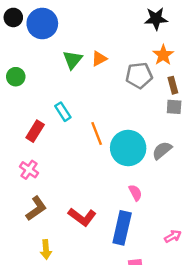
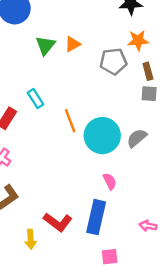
orange star: (163, 55) -> (138, 40), turned 30
red L-shape: (82, 217) -> (58, 222), moved
pink arrow: (173, 236) -> (148, 226), turned -140
yellow arrow: (46, 250) -> (31, 239), moved

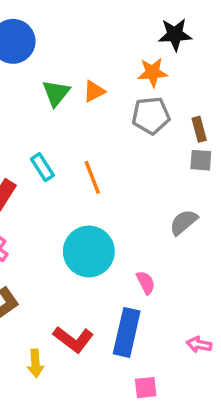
orange star: (138, 40) -> (153, 72), moved
orange line: (70, 121) -> (92, 177), moved
cyan circle: (102, 136) -> (89, 251), moved

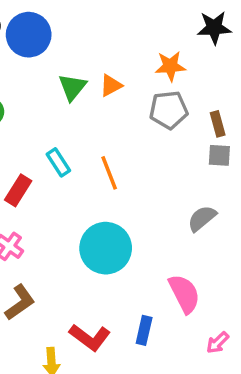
black star: (175, 34) -> (214, 28), moved
pink semicircle: (146, 282) -> (184, 294), moved, size x1.6
blue rectangle: (127, 332) -> (144, 330), size x0.6
pink arrow: (199, 345) -> (218, 343), turned -55

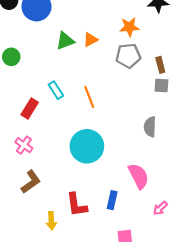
green triangle: (72, 87) -> (65, 41), turned 30
gray semicircle: (202, 218) -> (150, 127), turned -48
red L-shape: (90, 337) -> (77, 205), turned 45

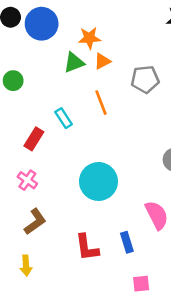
orange star: (129, 27) -> (89, 38), moved
orange line: (89, 97) -> (101, 103), moved
blue rectangle: (112, 200) -> (127, 242), turned -30
yellow arrow: (51, 221) -> (26, 266), moved

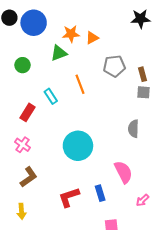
orange triangle: (102, 61) -> (92, 38), moved
green circle: (13, 81) -> (23, 65), moved
red L-shape: (87, 247) -> (69, 197), turned 80

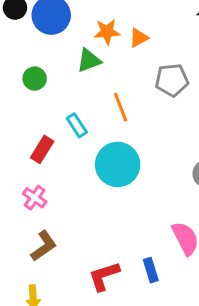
cyan circle: (78, 146) -> (118, 164), moved

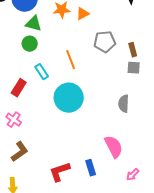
green triangle: (89, 60) -> (34, 24), moved, turned 36
green circle: (35, 79) -> (30, 44), moved

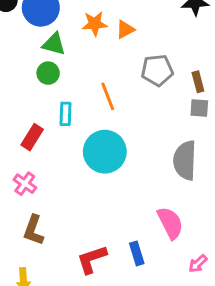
cyan rectangle: (42, 72) -> (66, 114), turned 35
gray semicircle: (124, 104) -> (185, 160), size x1.5
brown L-shape: (20, 152) -> (34, 230), turned 145

